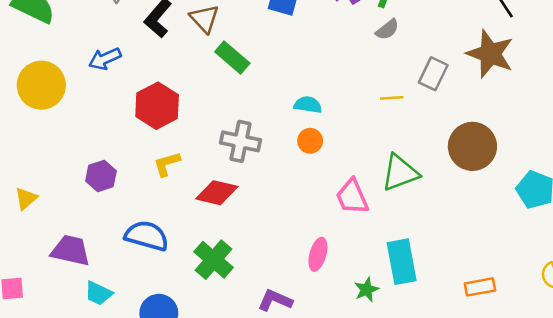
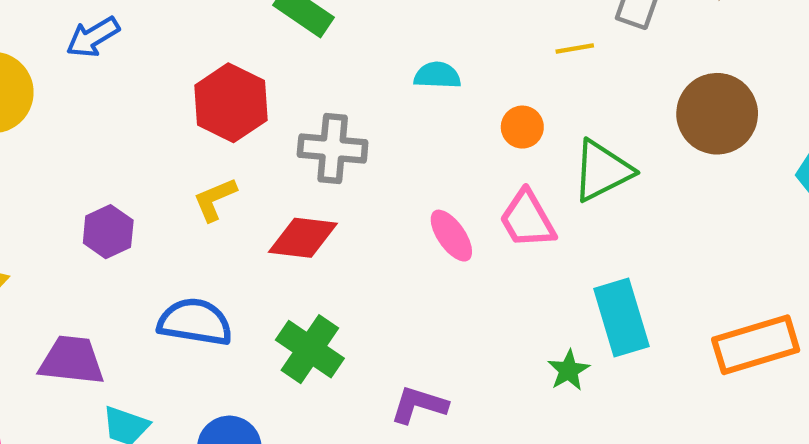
red hexagon: (157, 106) -> (231, 103), moved
orange circle: (310, 141) -> (522, 127), moved
pink ellipse: (318, 254) -> (451, 236), moved, turned -44
orange rectangle: (480, 287) -> (756, 345), size x1.6

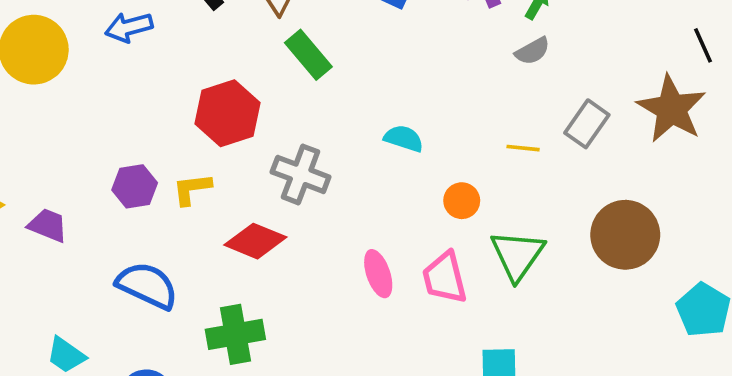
green triangle: (602, 171) -> (517, 255), turned -44
purple hexagon: (108, 232) -> (135, 186), moved
green cross: (310, 349) -> (235, 334), turned 30
purple trapezoid: (72, 360) -> (48, 225), moved, size x0.7

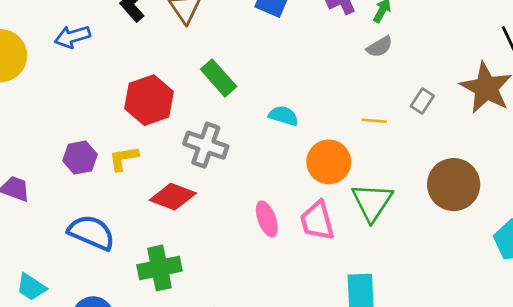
green rectangle: (308, 55) -> (219, 78), moved
gray rectangle: (587, 124) -> (422, 101), size x0.7
orange circle: (462, 201) -> (329, 162), size x1.6

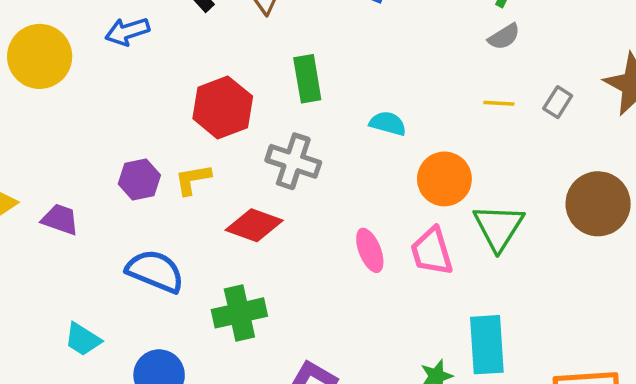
green rectangle: (219, 78) -> (307, 79), turned 33
yellow line: (374, 121) -> (499, 103), moved

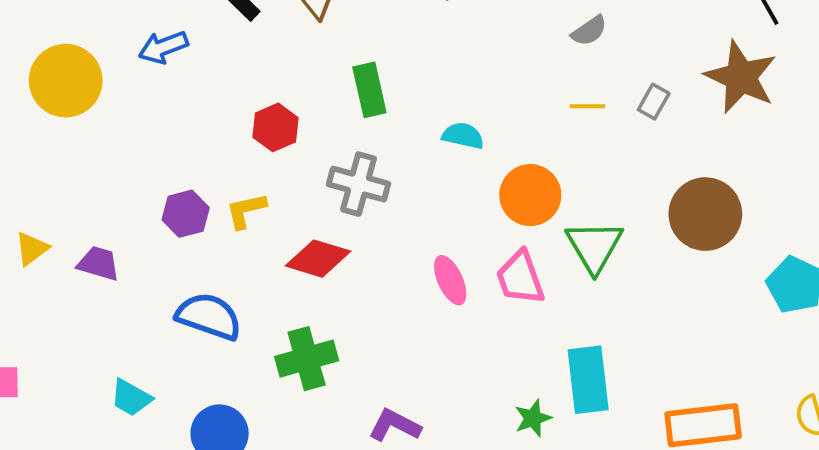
red hexagon: (223, 107) -> (275, 127), size x0.7

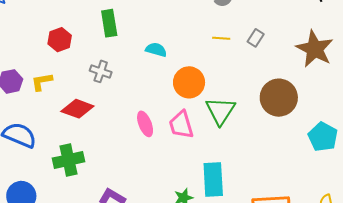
brown star: (741, 77) -> (315, 49), moved
gray cross: (359, 184) -> (101, 71), size x0.7

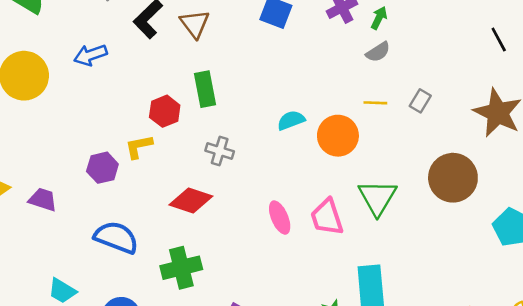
green rectangle: (109, 23) -> (205, 89), moved
cyan semicircle: (156, 50) -> (291, 120), turned -35
yellow L-shape: (42, 82) -> (139, 147), moved
orange circle: (189, 82) -> (338, 136), moved

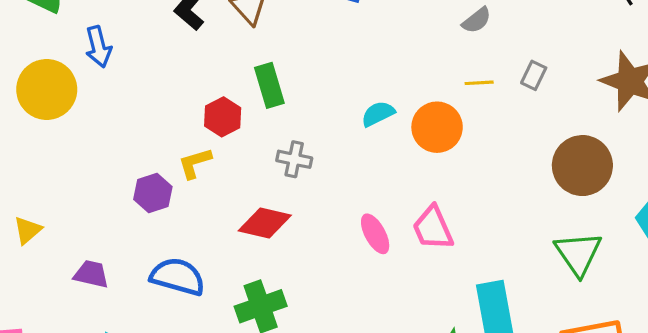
blue arrow: (90, 55) -> (98, 47), moved, turned -80
green triangle: (377, 197) -> (578, 254), moved
purple trapezoid: (43, 200) -> (91, 274), moved

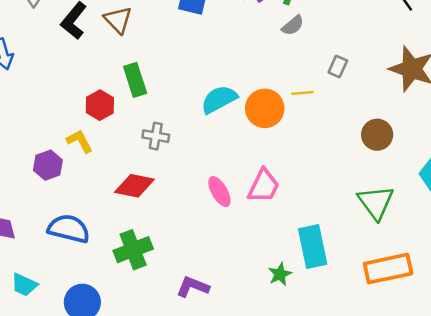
yellow line: (479, 83) -> (303, 93), moved
cyan semicircle: (378, 114) -> (219, 99), size x1.4
yellow L-shape: (195, 163) -> (80, 141), turned 80
brown circle: (582, 166) -> (377, 135), size x0.7
pink trapezoid: (433, 228) -> (264, 186), turned -129

